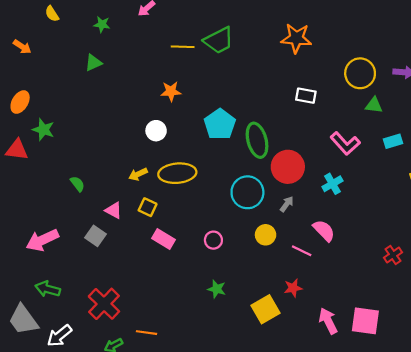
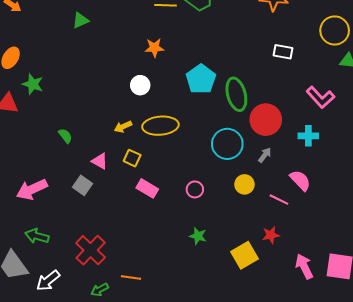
cyan cross: (332, 184) -> (308, 136), turned 30

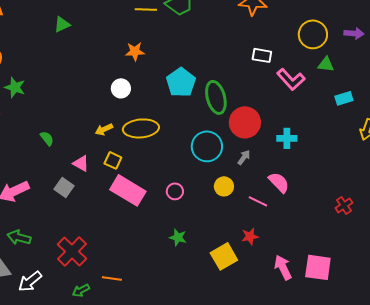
pink L-shape: (320, 97) -> (291, 79), moved
pink rectangle: (147, 188) -> (128, 190), size x1.6

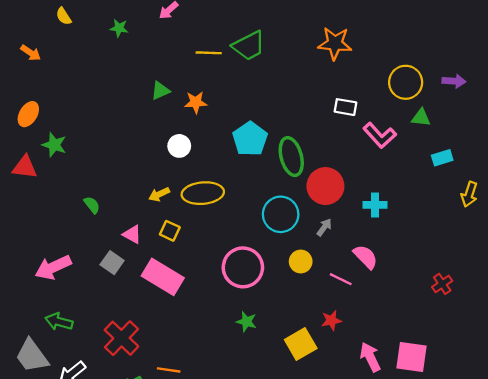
green triangle: (62, 24) -> (160, 91), moved
pink rectangle: (128, 190) -> (163, 277), moved
pink circle: (175, 191) -> (243, 267), size x2.0

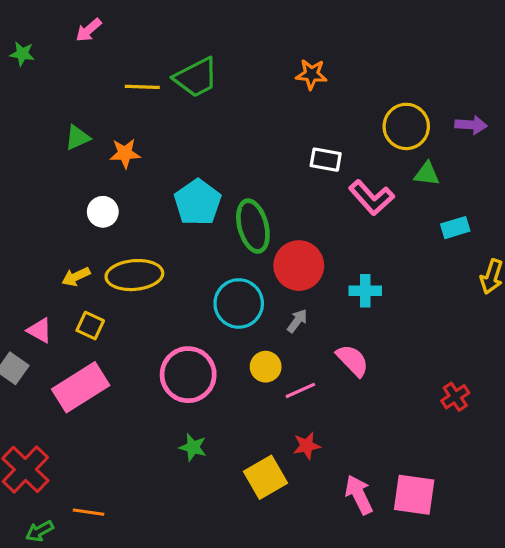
orange star: (335, 43) -> (311, 74), size x0.7
pink rectangle: (163, 277) -> (81, 387), turned -63
pink line: (341, 279) -> (300, 390), moved, turned -50

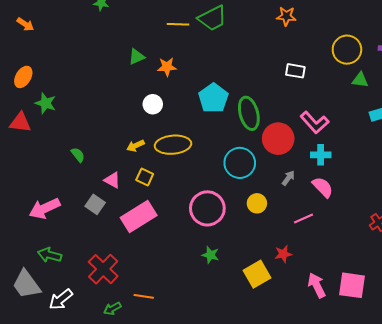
pink L-shape: (371, 198) -> (315, 122), moved
gray arrow: (297, 321) -> (288, 178), moved
pink semicircle: (353, 360) -> (323, 187), moved
pink line: (300, 390) -> (303, 219), moved

